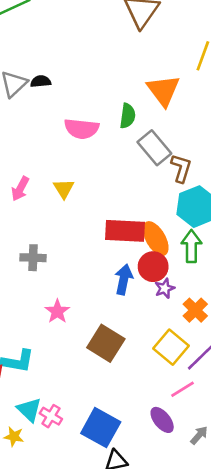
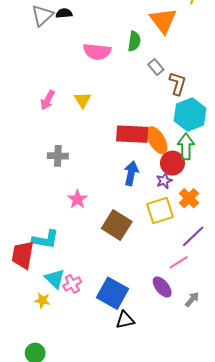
gray rectangle: (154, 148) -> (156, 67), size x0.6
red circle: (153, 267) -> (172, 163), moved
yellow square: (171, 347) -> (160, 211), moved, turned 32
pink cross: (51, 416) -> (72, 284), turned 30

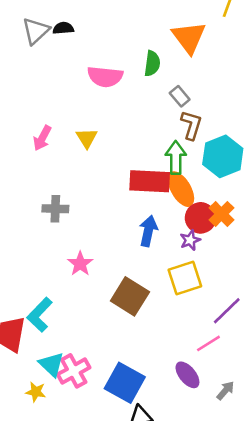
brown L-shape: (178, 84) -> (191, 125), moved
green arrow: (186, 147) -> (176, 158), moved
orange cross: (189, 198) -> (221, 214), moved
cyan L-shape: (45, 239) -> (40, 315), turned 124
pink cross: (72, 284) -> (74, 371), size x1.4

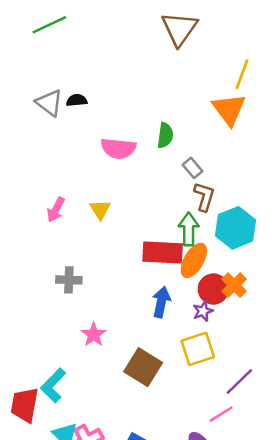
gray triangle: (36, 31) -> (49, 103), turned -40
orange triangle: (189, 37) -> (229, 109), moved
orange ellipse: (181, 189) -> (194, 260), turned 60

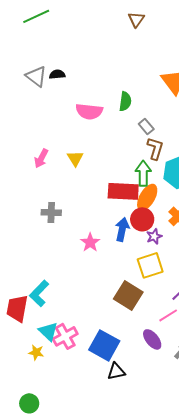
brown triangle: (180, 29) -> (136, 19), size x0.6
red circle: (213, 289) -> (142, 219), moved
pink star: (94, 335) -> (90, 242), moved
brown square: (143, 367) -> (128, 295), moved

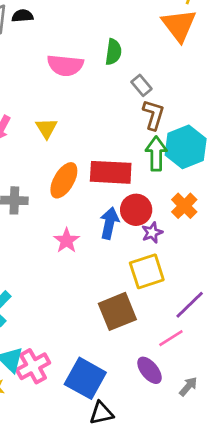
green arrow: (143, 173) -> (156, 154), moved
orange ellipse: (147, 197) -> (64, 180), moved
brown square: (128, 295) -> (117, 311), turned 36

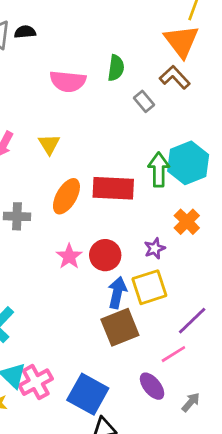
brown L-shape: (153, 115) -> (175, 77), moved, turned -60
red circle: (136, 210) -> (105, 255), moved
blue arrow: (109, 223) -> (117, 293), moved

